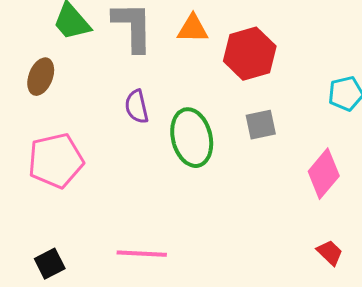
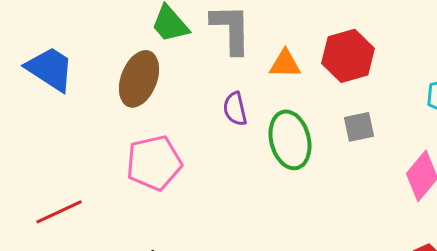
orange triangle: (193, 29) -> (285, 64), moved
brown ellipse: (41, 77) -> (139, 79), size x1.5

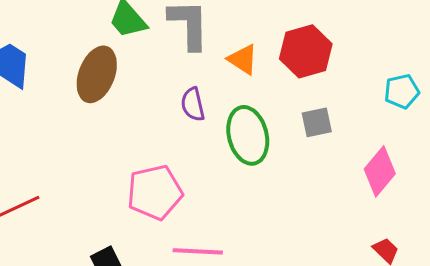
orange triangle: (285, 64) -> (243, 59), turned 32
pink pentagon: (154, 163) -> (155, 192), moved

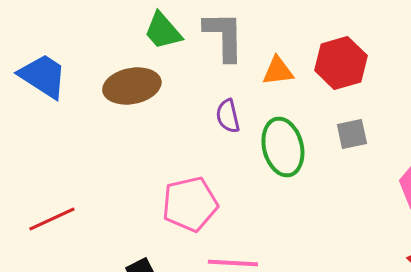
orange triangle: (243, 59) -> (278, 71), turned -40
brown ellipse: (97, 74) -> (132, 86), turned 58

